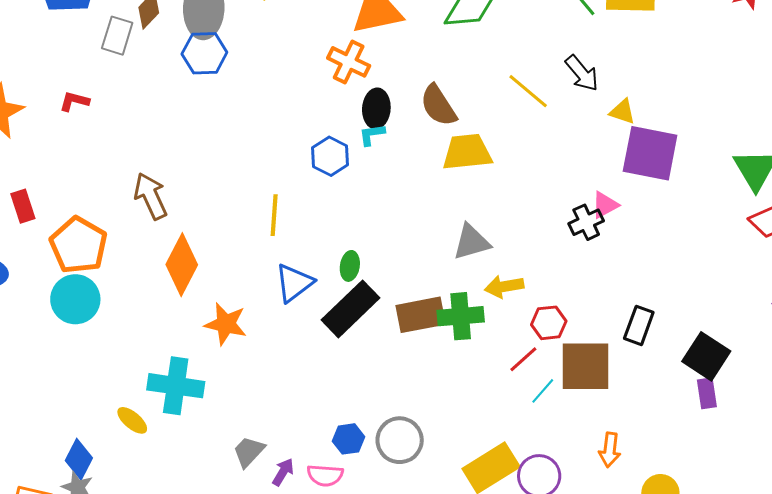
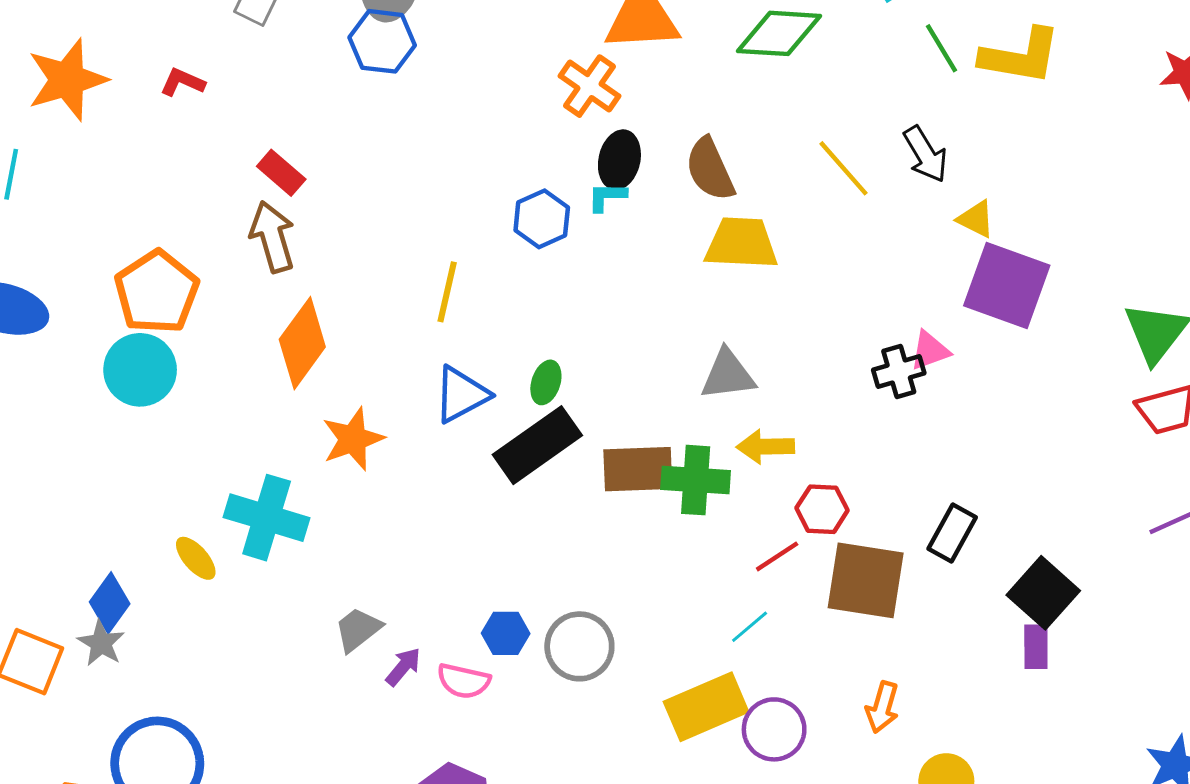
red rectangle: (23, 206) -> (281, 173), moved, turned -40
orange star: (226, 324) -> (353, 439), turned 30
cyan line: (543, 391) -> (750, 627), moved

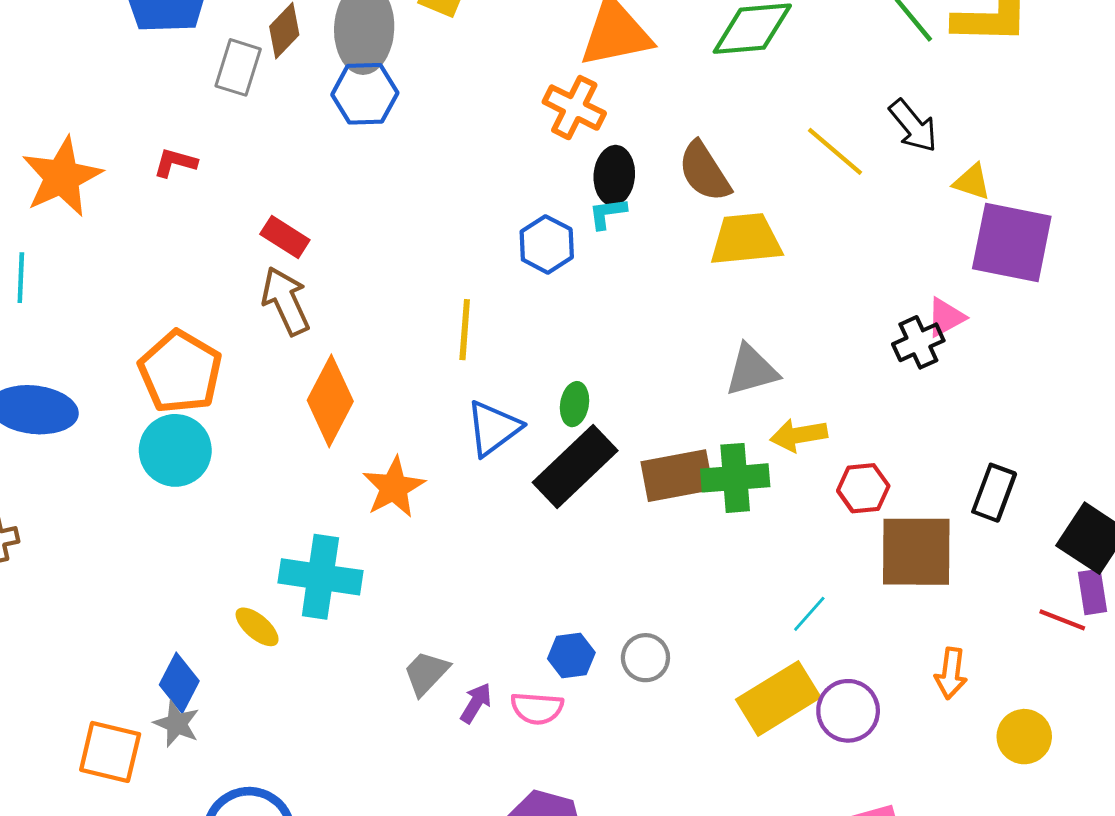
red line: (777, 556) -> (1062, 620), moved, turned 63
gray circle: (579, 646) -> (645, 658), size x0.7

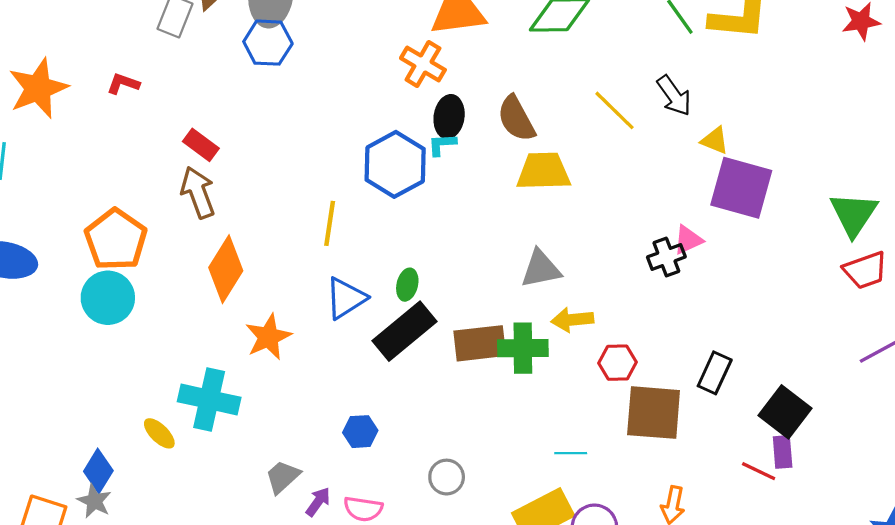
blue hexagon: (547, 244) -> (395, 164), size x1.5
cyan line: (809, 614) -> (571, 453), turned 44
blue hexagon: (571, 656) -> (360, 432), moved

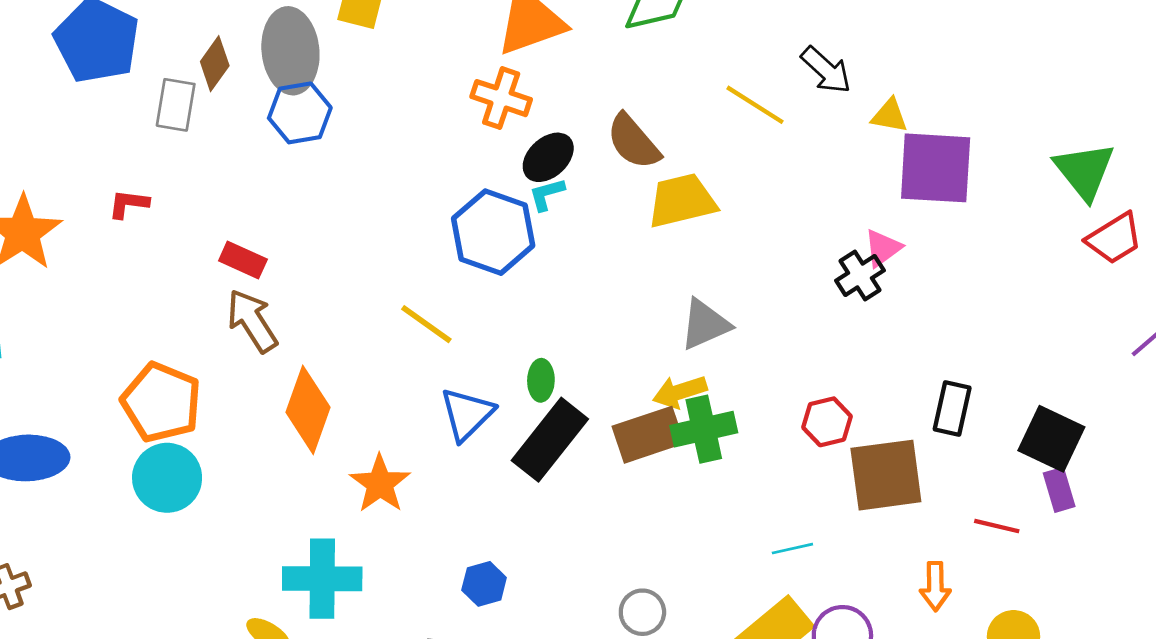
black ellipse: (449, 117) -> (548, 157), turned 51
yellow line: (330, 223) -> (426, 324), turned -51
yellow arrow: (572, 320) -> (680, 392), moved
blue hexagon: (360, 432) -> (484, 584), moved
red line: (759, 471) -> (997, 526), moved

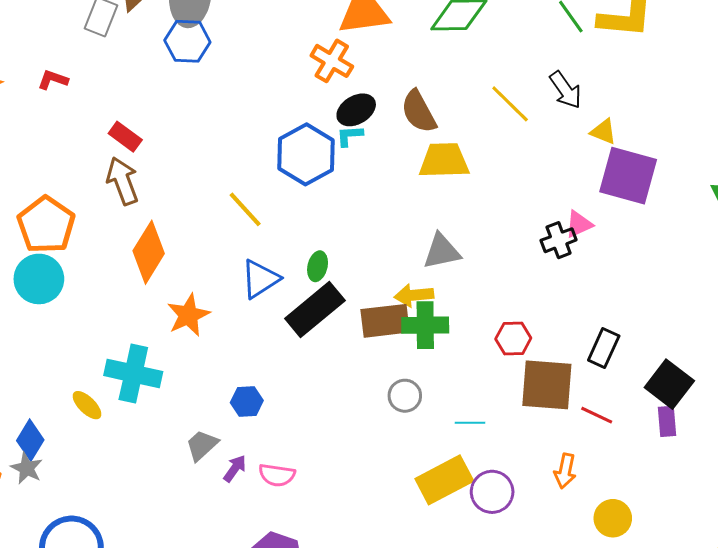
red line: (997, 526) -> (597, 415), moved
gray circle: (642, 612) -> (405, 396), moved

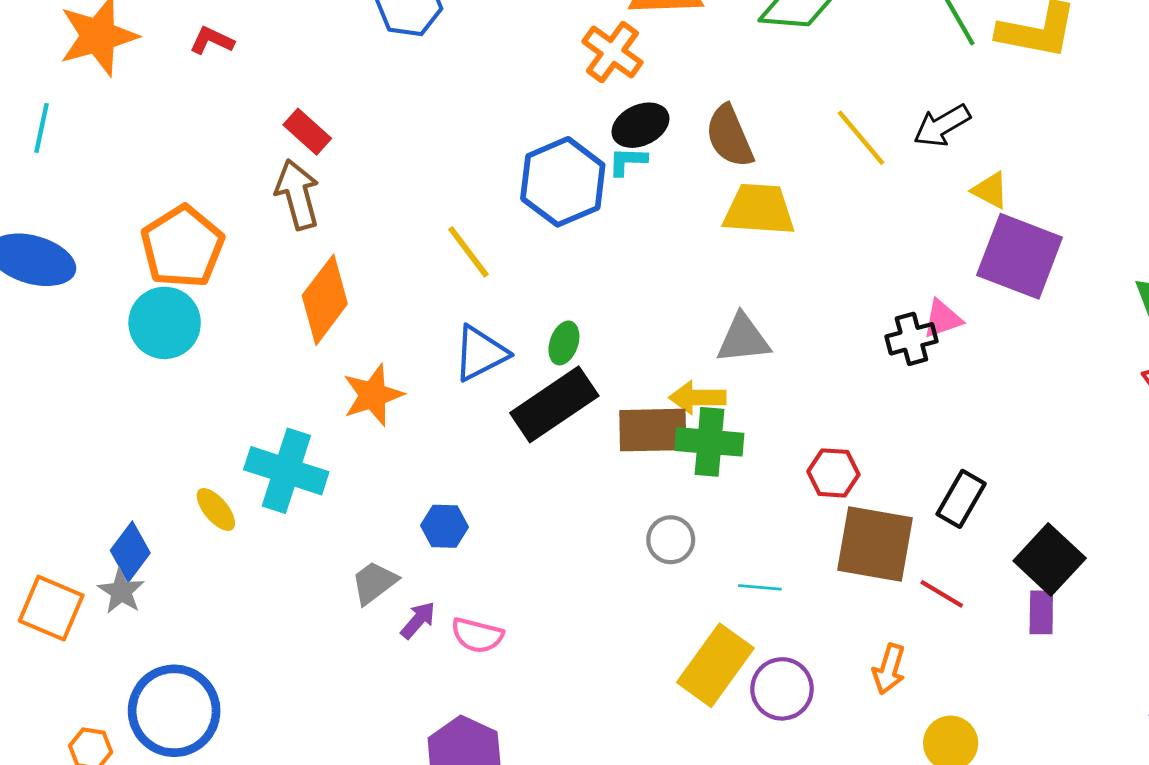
black arrow: (565, 90) -> (942, 126), turned 90
yellow rectangle: (444, 480) -> (715, 665), turned -32

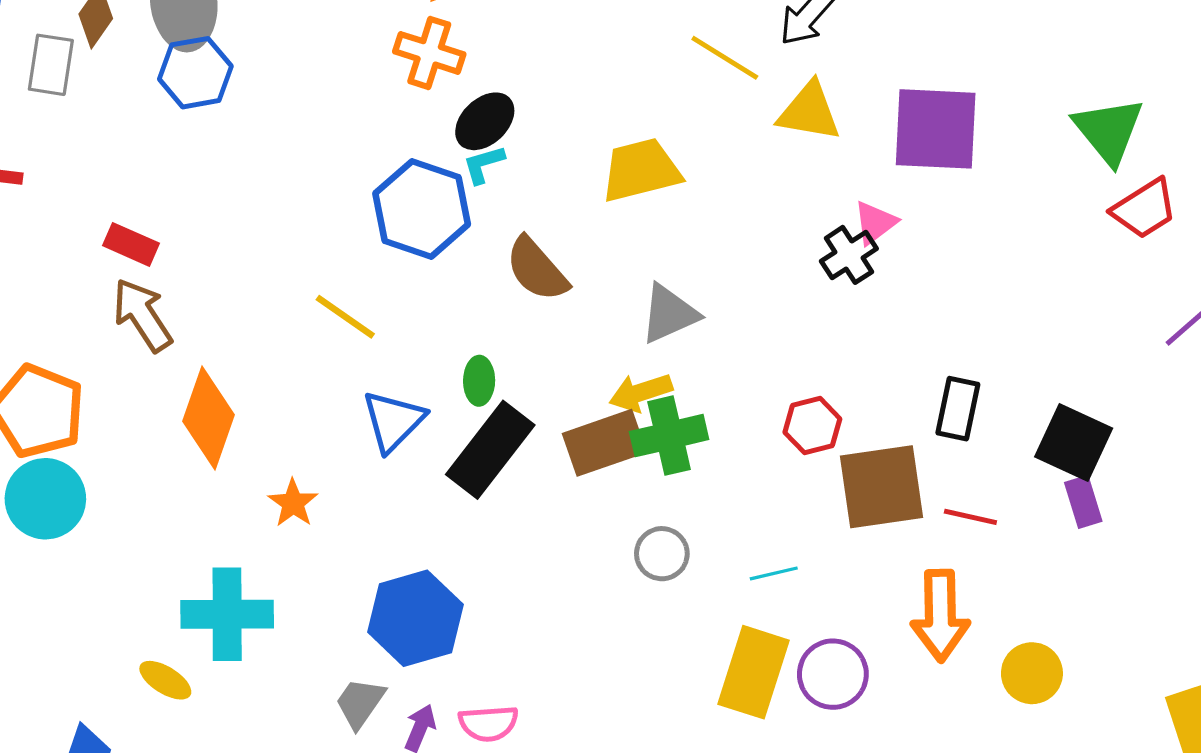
brown semicircle: (730, 136) -> (537, 269), moved
yellow triangle: (990, 190) -> (809, 112), moved, size x1.5
orange star: (373, 395) -> (293, 503), size x0.7
blue hexagon: (444, 526) -> (415, 618), size x1.8
orange arrow: (889, 669) -> (940, 616), size x1.6

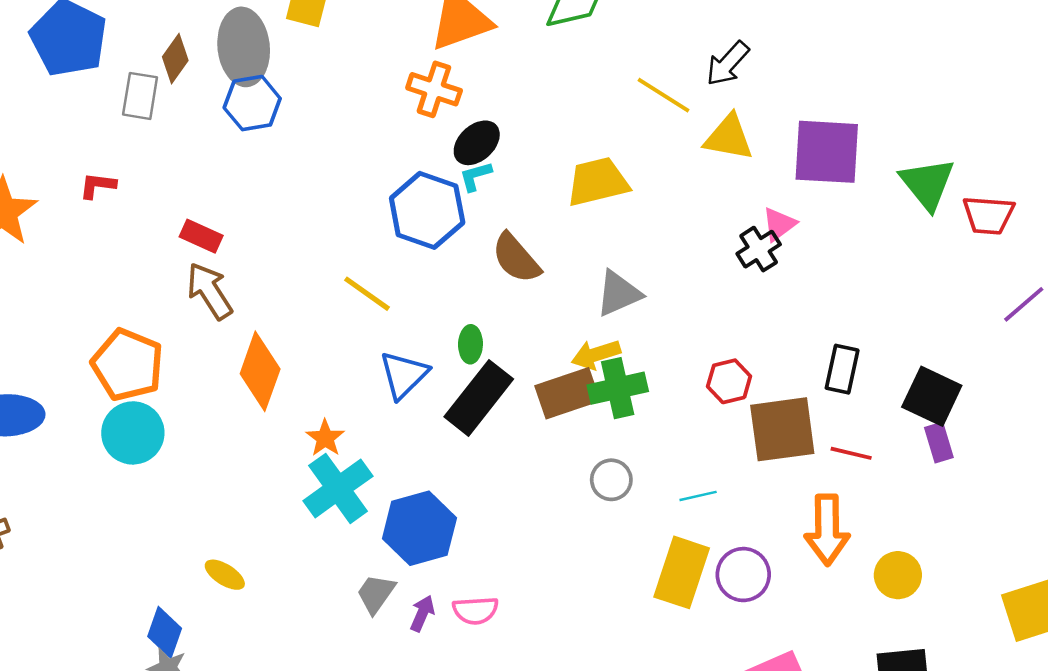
green triangle: (1109, 131) -> (927, 184), moved
red trapezoid: (1144, 209) -> (988, 215), turned 36
cyan cross: (227, 614) -> (338, 488), moved, turned -36

